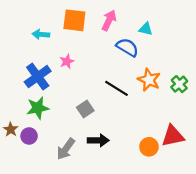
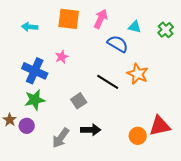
cyan arrow: (41, 34) -> (30, 27), moved
blue cross: (38, 77) -> (35, 71), turned -30
green cross: (179, 84) -> (166, 30), moved

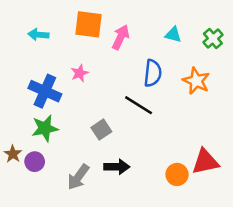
pink arrow: (101, 19) -> (121, 37), moved
blue semicircle: (118, 44) -> (153, 73), moved, turned 65
orange star: (138, 74) -> (196, 81), moved

